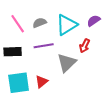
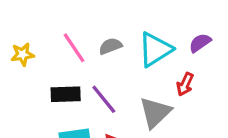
purple line: (44, 46) -> (104, 99), moved, turned 60

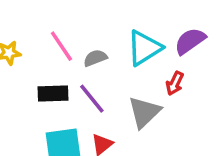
purple semicircle: (200, 43) -> (190, 41), size x1.4
gray semicircle: (110, 46) -> (95, 58), moved

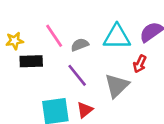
cyan triangle: (144, 48) -> (117, 37), turned 32
black rectangle: (53, 94) -> (31, 61), moved

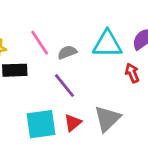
red arrow: (140, 64) -> (132, 73), turned 132
gray triangle: (117, 86) -> (107, 119), moved

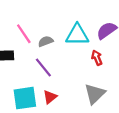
gray triangle: (107, 119) -> (95, 94), moved

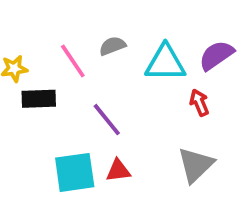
gray semicircle: (46, 41) -> (112, 46), moved
red triangle: (50, 97) -> (118, 171), turned 32

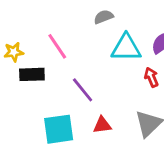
gray semicircle: (112, 46) -> (104, 17), moved
red triangle: (118, 171) -> (102, 125), moved

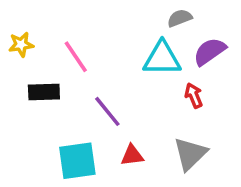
gray semicircle: (104, 17) -> (180, 18), moved
yellow star: (14, 52) -> (21, 44), moved

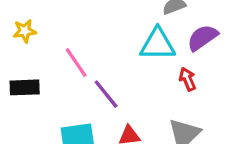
pink line: (76, 57) -> (76, 63), moved
black rectangle: (44, 92) -> (25, 87), moved

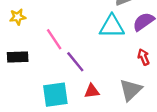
red arrow: (187, 79) -> (144, 57), moved

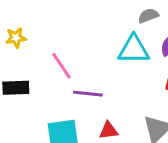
purple line: (75, 62) -> (88, 94), turned -45

